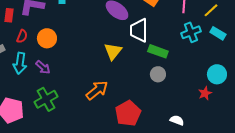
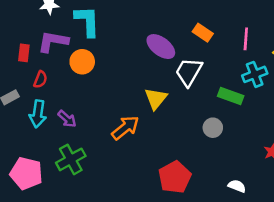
white trapezoid: (139, 30) -> (189, 72), turned 30
orange circle: (47, 38) -> (82, 62), moved
green rectangle: (158, 51) -> (231, 96), moved
orange arrow: (97, 90) -> (125, 128), moved

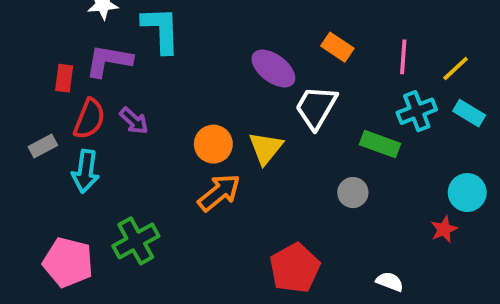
orange circle: (82, 62) -> (213, 144), moved
red semicircle: (40, 80) -> (89, 119), size x1.5
purple arrow: (67, 119) -> (134, 121), moved

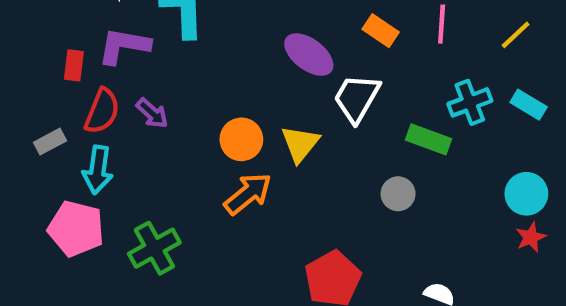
pink line: (403, 57) -> (442, 24), moved
yellow line: (456, 69) -> (516, 35), moved
red star: (444, 229) -> (531, 237), moved
pink pentagon: (68, 262) -> (76, 229), moved

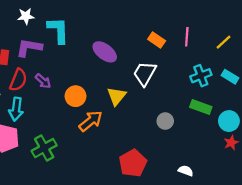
purple ellipse: (309, 55) -> (105, 52), moved
orange circle: (241, 139) -> (76, 96), moved
green rectangle: (428, 139) -> (201, 107), moved

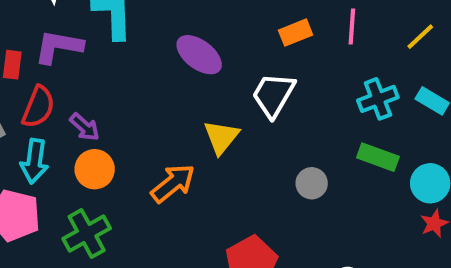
orange rectangle: (157, 40) -> (296, 33), turned -56
purple arrow: (43, 81) -> (85, 127), moved
orange circle: (76, 96) -> (95, 169), moved

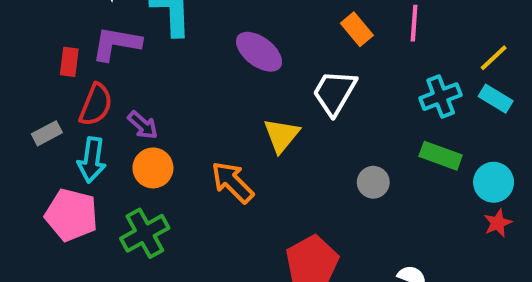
orange rectangle: (296, 33) -> (357, 29), turned 72
yellow line: (420, 37) -> (494, 58), moved
orange arrow: (173, 183) -> (233, 182), turned -96

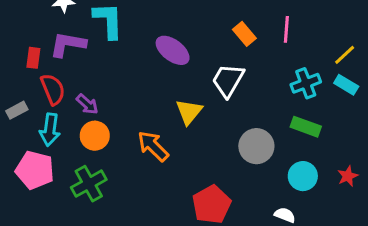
red semicircle: (96, 105) -> (53, 89), turned -44
gray circle: (373, 182) -> (256, 146), size x1.5
cyan circle: (494, 182) -> (303, 176), moved

